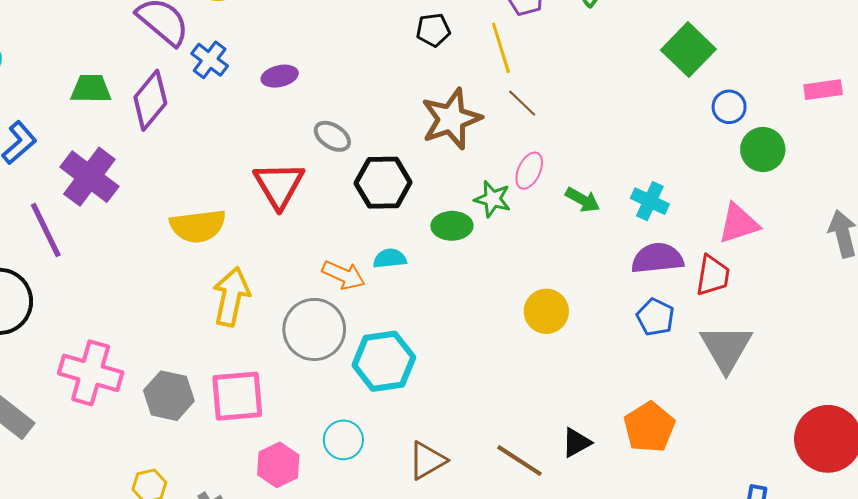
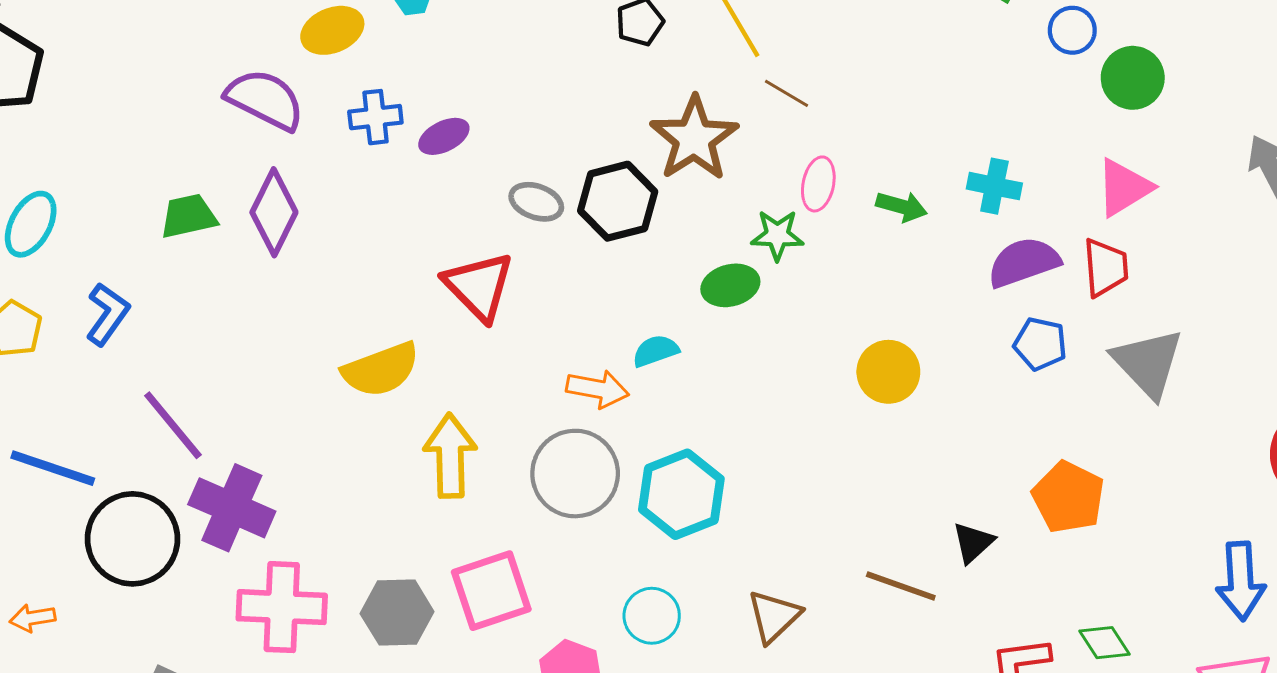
blue cross: (210, 60) -> (375, 117), moved, turned -30
purple cross: (89, 177) -> (232, 508), moved
black hexagon: (383, 183) -> (618, 201), moved

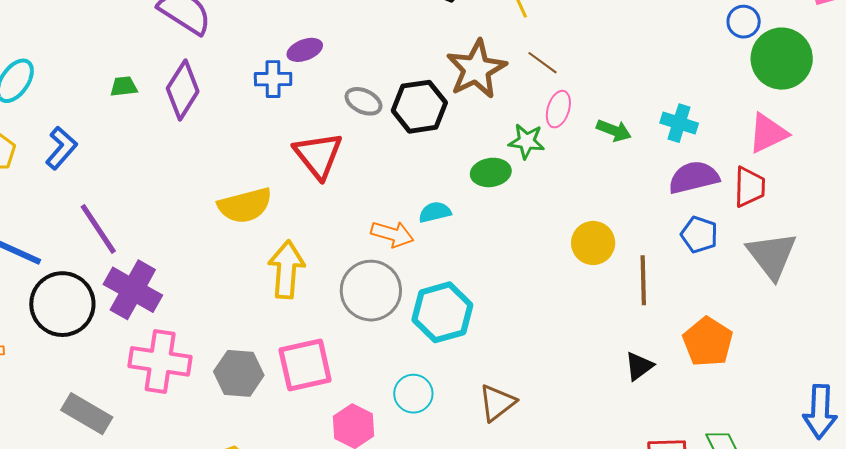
green circle: (1133, 78) -> (782, 59), size x1.4
brown line: (786, 93) -> (542, 63), moved
blue cross: (375, 117) -> (273, 79), moved
green trapezoid: (188, 216) -> (124, 86), size x0.7
brown line: (901, 586) -> (643, 280), moved, turned 63

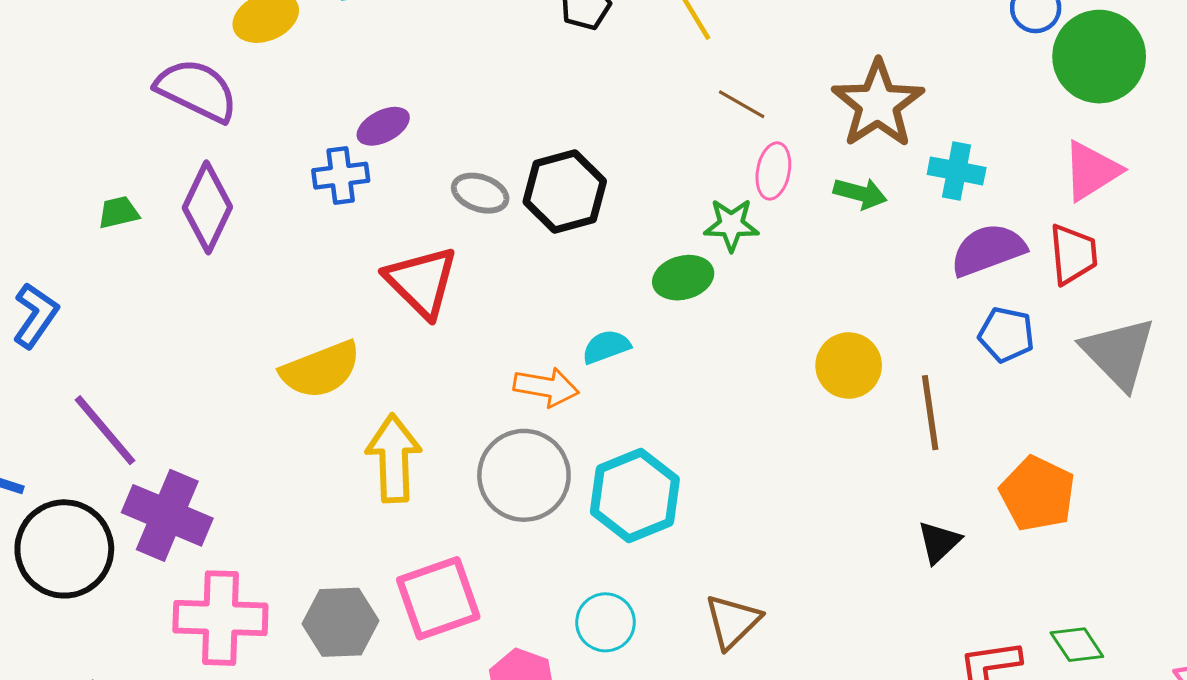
brown star: (476, 69) -> (878, 104), moved

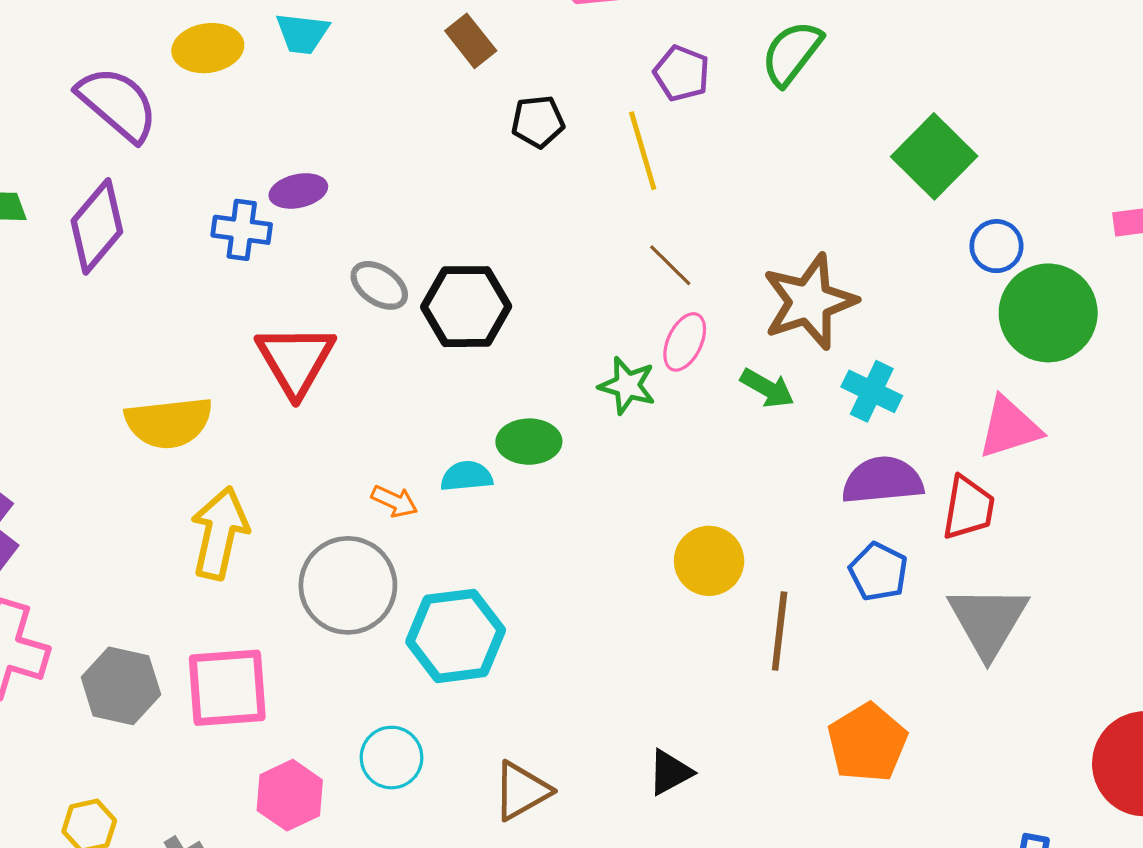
green ellipse: (683, 278) -> (529, 442), moved
orange arrow: (546, 387) -> (394, 501), size x0.7
black triangle: (939, 542) -> (670, 772), moved

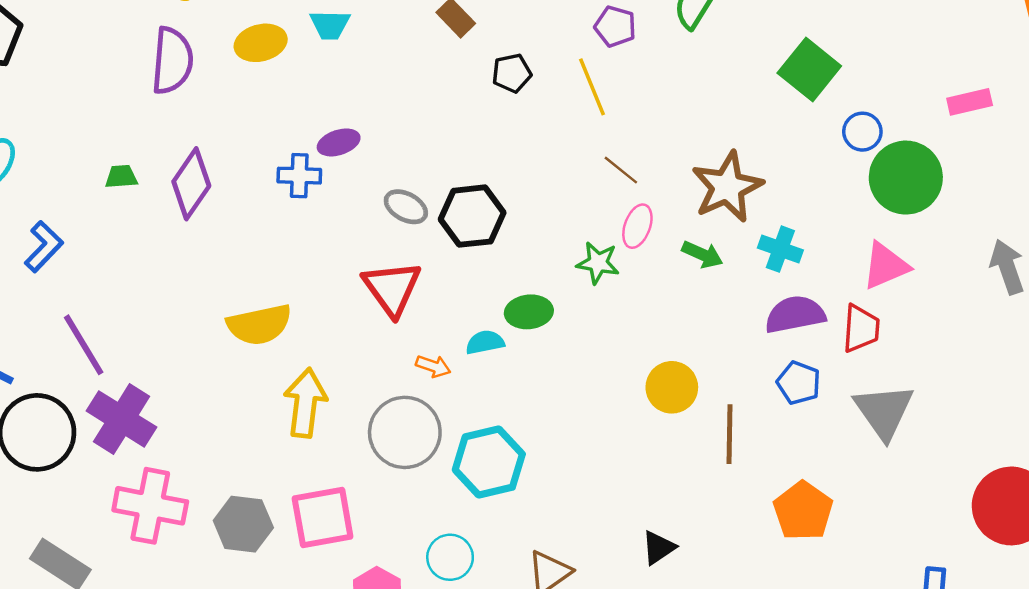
purple semicircle: (118, 104) -> (172, 61), moved, turned 60
red triangle: (296, 360) -> (392, 288), moved

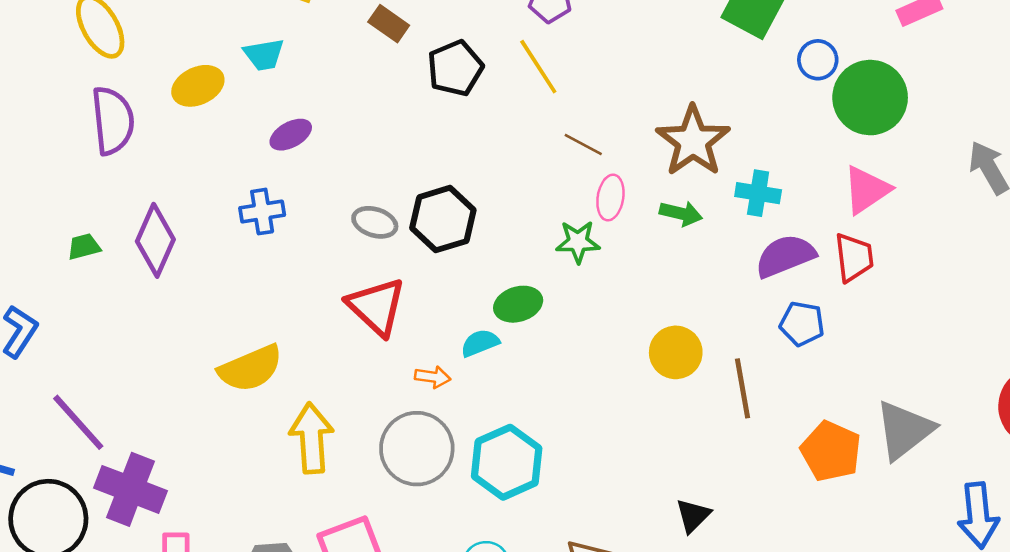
black pentagon: (512, 73) -> (455, 68), size x1.4
purple ellipse: (339, 142) -> (291, 135), moved
gray triangle: (884, 411) -> (904, 430), moved, turned 38

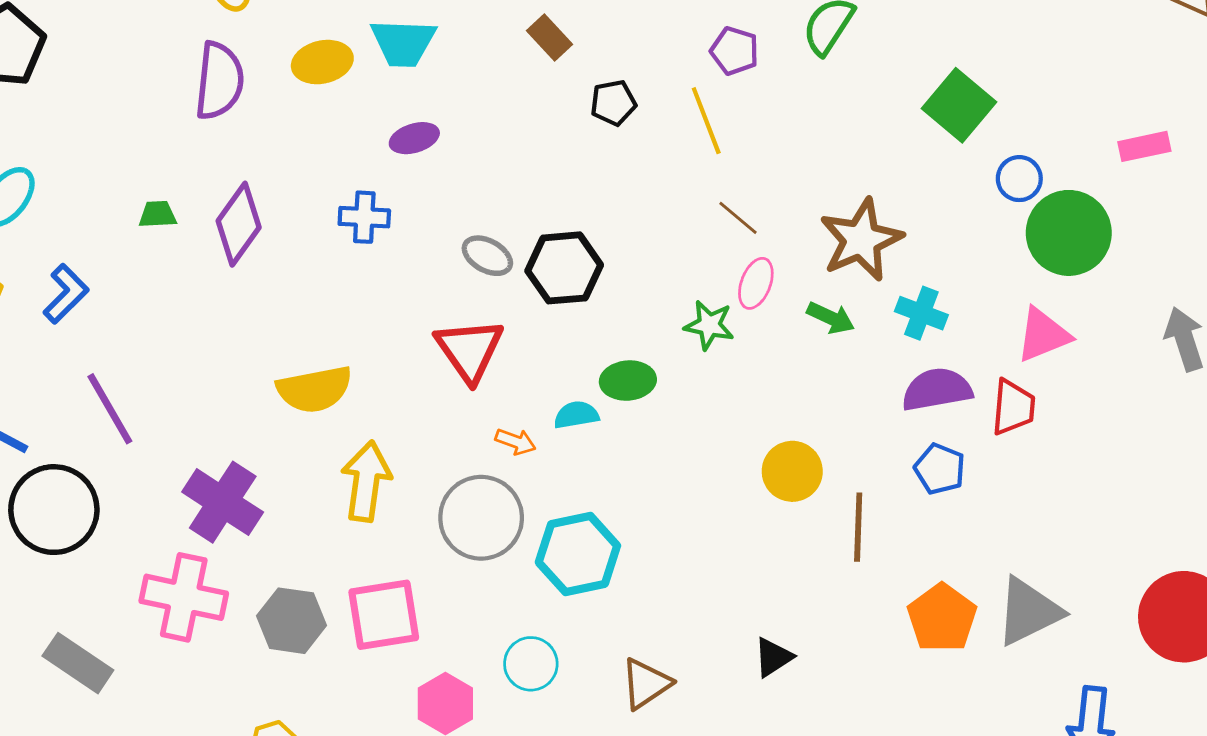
cyan trapezoid: (264, 55) -> (403, 43), size x1.4
black pentagon: (455, 68) -> (613, 103), size x0.7
purple cross: (130, 489) -> (223, 502), moved

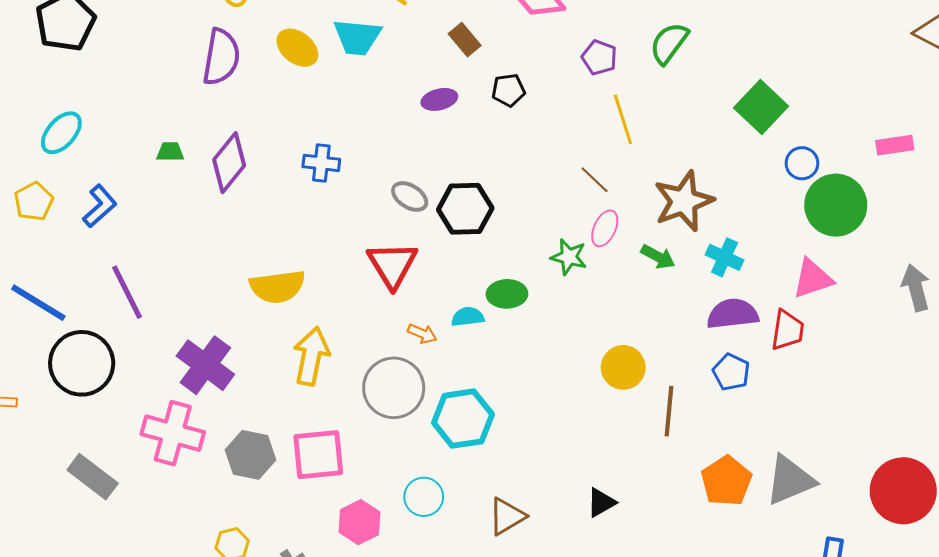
yellow ellipse: (322, 62) -> (297, 48), turned 48
yellow line: (706, 121) -> (623, 119), moved
purple ellipse: (414, 138) -> (439, 99), moved

